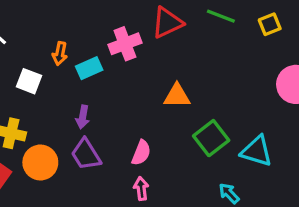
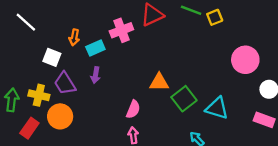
yellow square: (270, 24) -> (215, 17), moved
orange triangle: (177, 96) -> (159, 82), moved
purple arrow: (83, 117) -> (95, 75), moved
purple trapezoid: (86, 154) -> (65, 83), moved

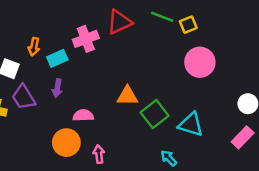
pink circle: (245, 60) -> (200, 62), moved
pink semicircle: (133, 109) -> (83, 115), moved, turned -114
orange circle: (60, 116) -> (66, 143), moved
pink rectangle: (264, 120) -> (243, 137), turned -66

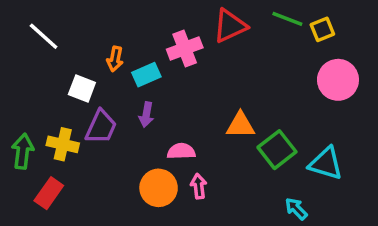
purple trapezoid: (24, 97) -> (101, 127), turned -124
pink arrow: (99, 154) -> (199, 186), moved

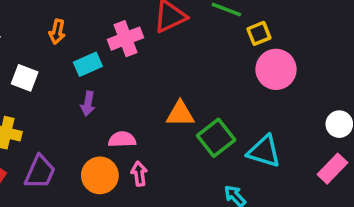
yellow square: (322, 29) -> (259, 33), moved
orange arrow: (115, 59) -> (57, 32), moved
purple trapezoid: (101, 127) -> (40, 172), moved

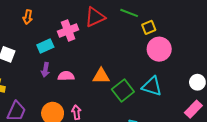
orange arrow: (57, 32) -> (28, 17), moved
pink semicircle: (122, 139) -> (66, 76), moved
cyan triangle: (264, 151) -> (152, 86), moved

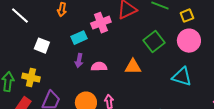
yellow square: (149, 27) -> (187, 16), moved
green square: (123, 91) -> (154, 42), moved

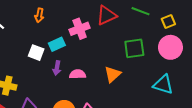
green square: (154, 42) -> (134, 48), turned 30
white square: (42, 46) -> (36, 53), moved
orange triangle: (133, 67) -> (113, 74), turned -42

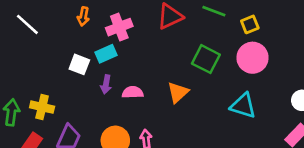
pink cross: (80, 29) -> (119, 27), moved
green square: (134, 48) -> (206, 59), turned 35

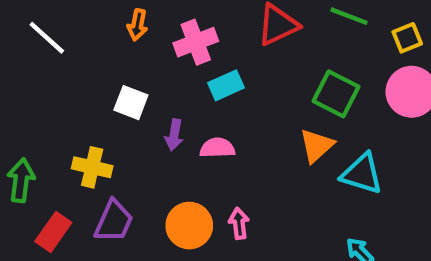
cyan rectangle: (106, 54) -> (226, 85), moved
orange triangle: (178, 92) -> (317, 146), moved
cyan triangle: (243, 106) -> (362, 174), moved
yellow cross: (42, 107) -> (92, 167), moved

